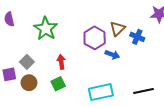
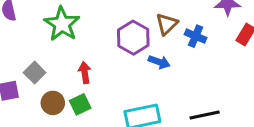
brown circle: (29, 83) -> (53, 103), moved

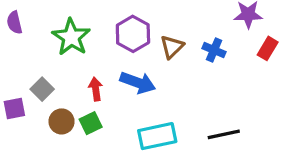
brown triangle: (167, 24) -> (172, 47), moved
purple hexagon: (133, 38) -> (133, 34), moved
blue arrow: (159, 62) -> (138, 83), moved, size x1.5

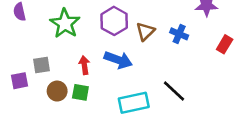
red rectangle: (268, 48) -> (225, 44), moved
gray square: (42, 89) -> (42, 65), turned 36
green square: (91, 123) -> (80, 92), turned 36
black line: (224, 134) -> (174, 91), moved, turned 55

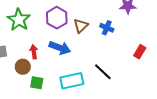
red rectangle: (225, 44) -> (140, 52), moved
brown circle: (57, 91) -> (23, 67), moved
green square: (80, 92) -> (37, 83), moved

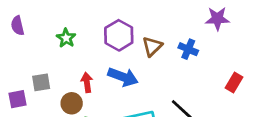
green star: (19, 20) -> (66, 38), size x0.6

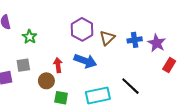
purple star: (217, 19) -> (157, 43), moved, turned 30
green star: (66, 38) -> (30, 37), moved
blue cross: (188, 49) -> (135, 40), turned -32

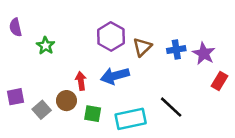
blue arrow: (85, 61) -> (115, 76), turned 145
gray square: (23, 65) -> (42, 110), moved, turned -32
green square: (61, 98) -> (93, 114), moved

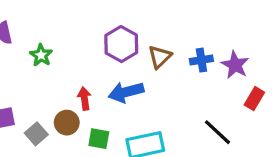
black line: (171, 107) -> (217, 132), moved

